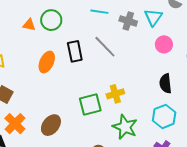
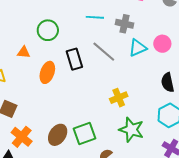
cyan triangle: (153, 17) -> (138, 48), moved, turned 36
orange triangle: (29, 25) -> (24, 52), moved
green square: (90, 105) -> (85, 134), moved

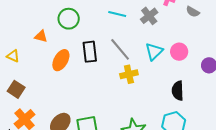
gray cross: (125, 24) -> (149, 16), moved, turned 30
cyan triangle: (138, 48) -> (154, 51), turned -30
yellow cross: (119, 98) -> (129, 74), moved

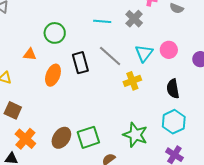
yellow cross: (129, 74) -> (132, 81), moved

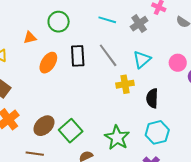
pink circle: (169, 50) -> (178, 63), moved
orange triangle: (30, 54) -> (30, 38), turned -32
black semicircle: (173, 89) -> (152, 98), moved
green square: (88, 137) -> (71, 131), turned -35

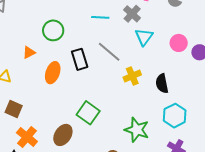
cyan triangle: (142, 59) -> (144, 37), moved
green square: (71, 131) -> (88, 113), moved

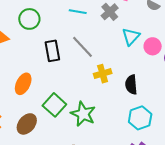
cyan triangle: (144, 37) -> (131, 37), moved
orange ellipse: (53, 73) -> (23, 84), moved
green star: (137, 130) -> (83, 114), moved

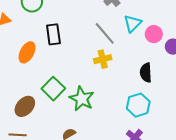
gray line: (82, 47) -> (105, 33), moved
orange ellipse: (23, 84) -> (27, 52), moved
black semicircle: (131, 85) -> (146, 73), moved

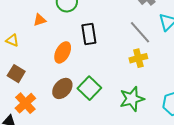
green star: (82, 99) -> (132, 99), moved, turned 30
brown ellipse: (25, 106) -> (62, 88), moved

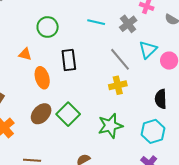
orange triangle: (40, 20) -> (25, 54), moved, turned 32
orange ellipse: (63, 52) -> (42, 78), turned -45

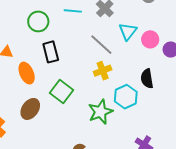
green circle: (48, 27) -> (38, 21), moved
green square: (68, 114) -> (61, 92), moved
cyan hexagon: (153, 131) -> (126, 97), moved

